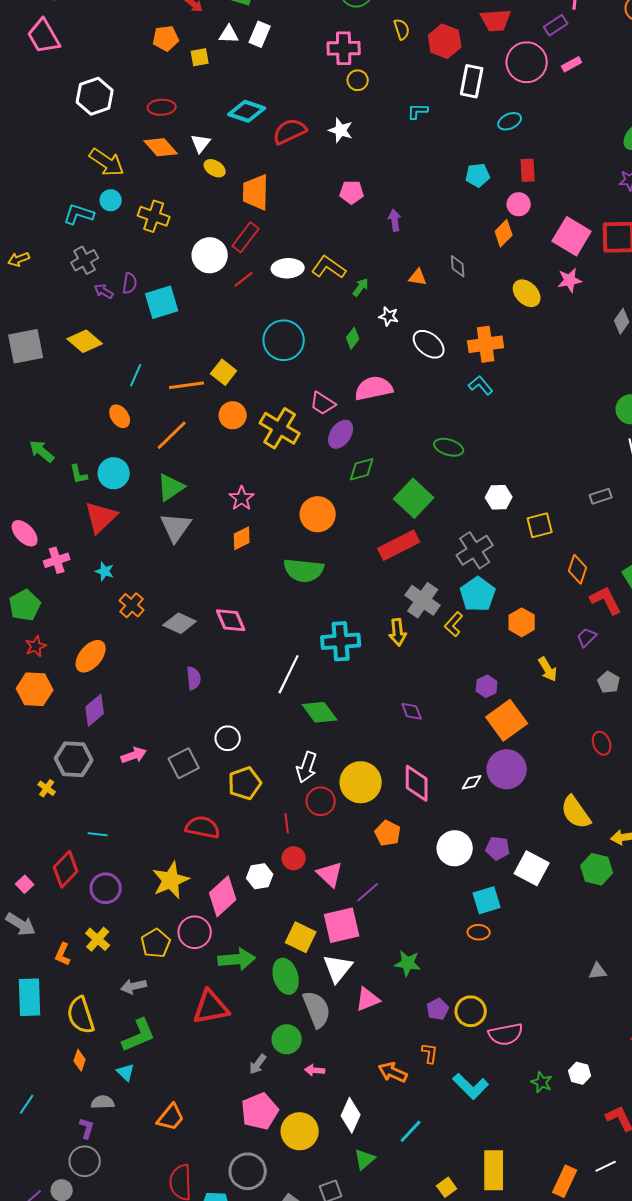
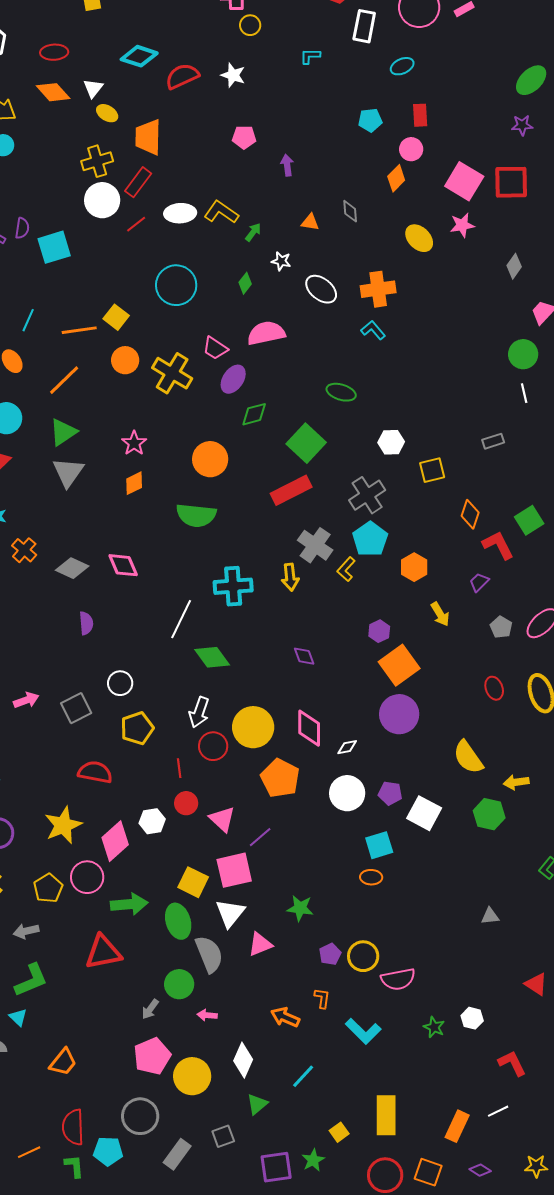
yellow cross: (154, 216) -> (97, 161), moved, turned -36
white diamond: (472, 782) -> (347, 747), moved
orange pentagon: (388, 833) -> (280, 778), size x1.5

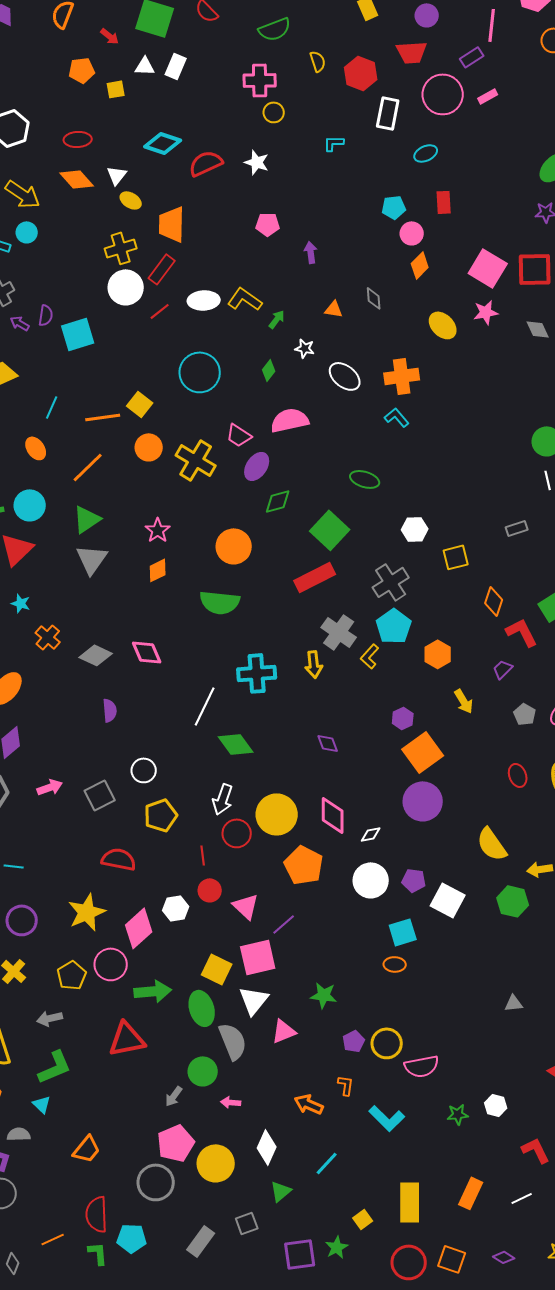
pink circle: (411, 149) -> (412, 233), moved
gray diamond: (514, 266) -> (538, 329), moved, turned -60
green star: (434, 1027) -> (458, 1114), turned -30
gray circle: (140, 1116) -> (156, 1182), moved
orange rectangle: (457, 1126) -> (471, 1193), moved

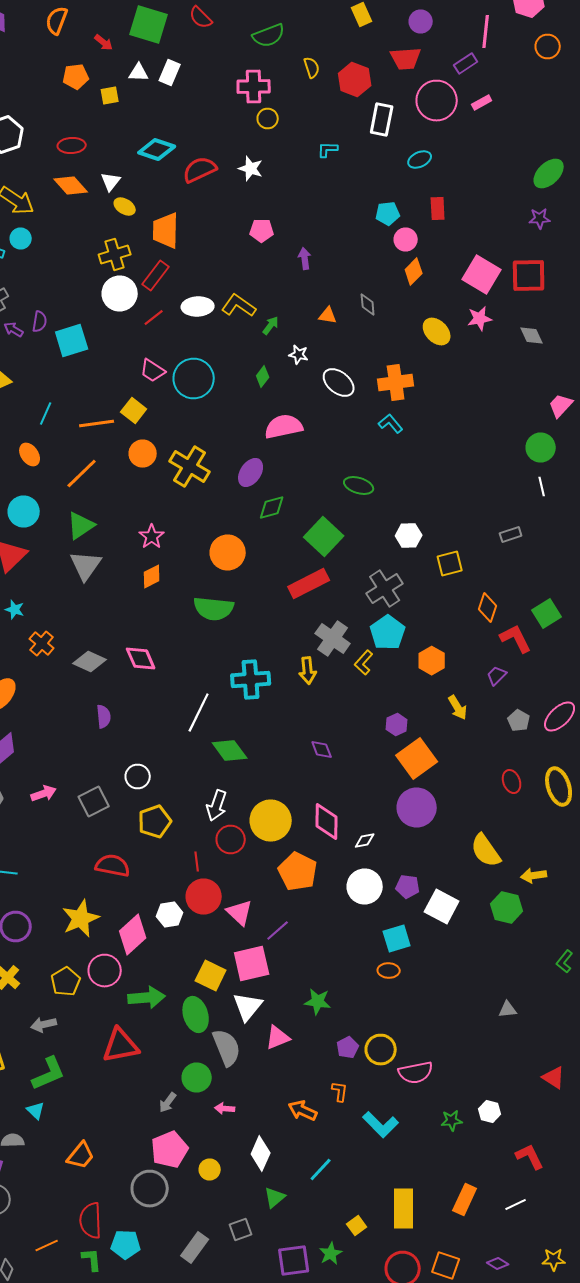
pink trapezoid: (239, 435) -> (153, 370), moved
red circle: (210, 890) -> (204, 896), size x1.5
yellow circle: (216, 1163) -> (210, 1170), size x0.6

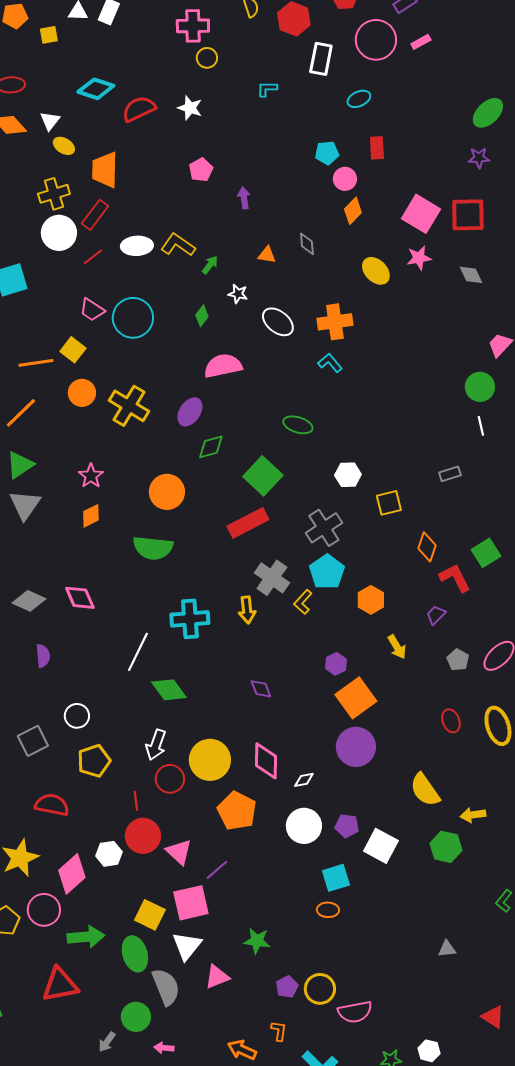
pink pentagon: (262, 230) -> (201, 170), turned -30

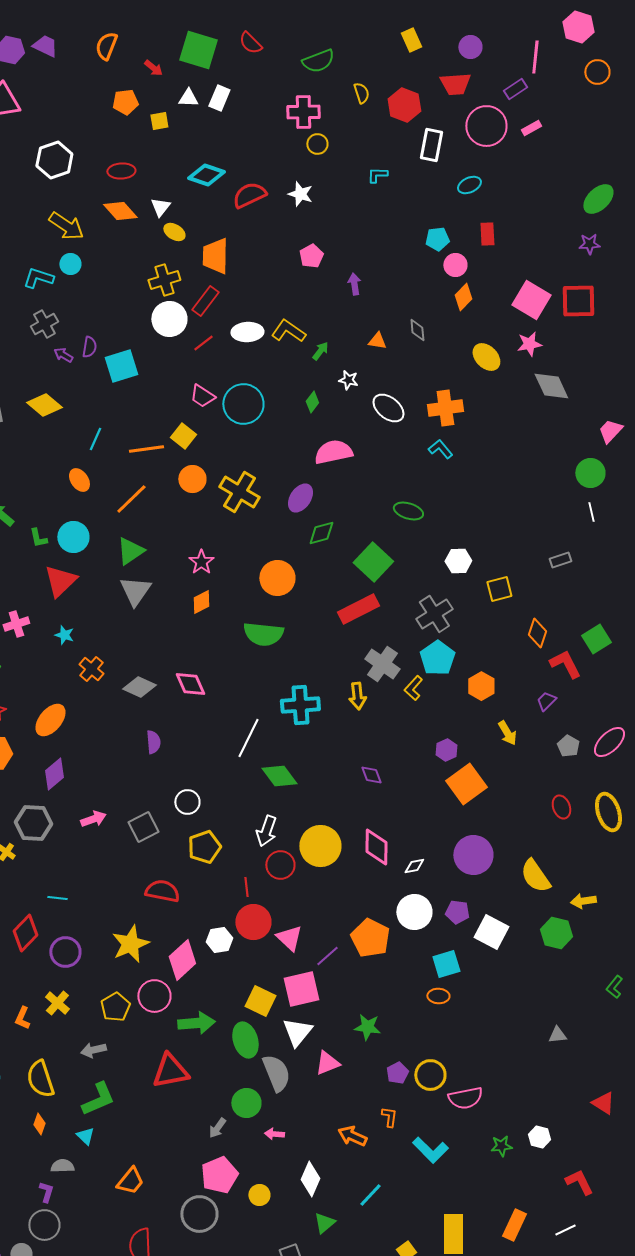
gray diamond: (471, 275) -> (551, 386), moved, size x1.5
purple circle: (356, 747) -> (473, 855), moved
orange pentagon: (237, 811) -> (370, 938), moved

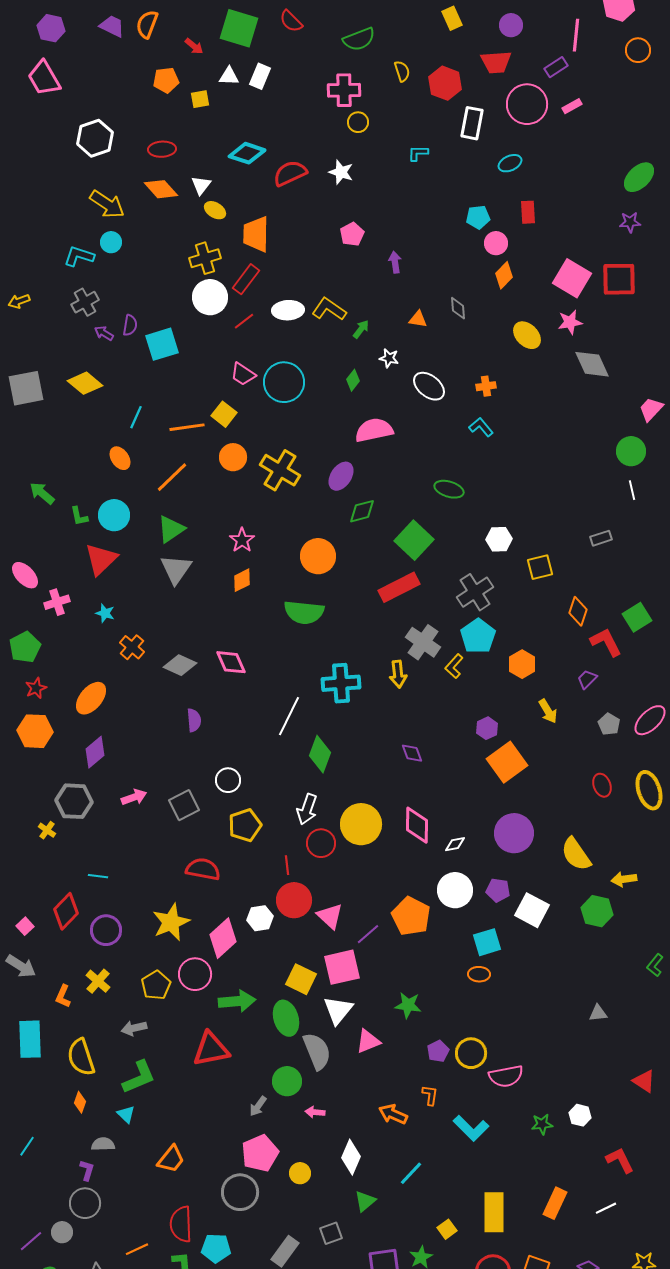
purple trapezoid: (45, 46) -> (112, 26), moved
orange cross: (445, 408) -> (486, 386), size x0.6
green diamond: (279, 776) -> (320, 754), turned 57

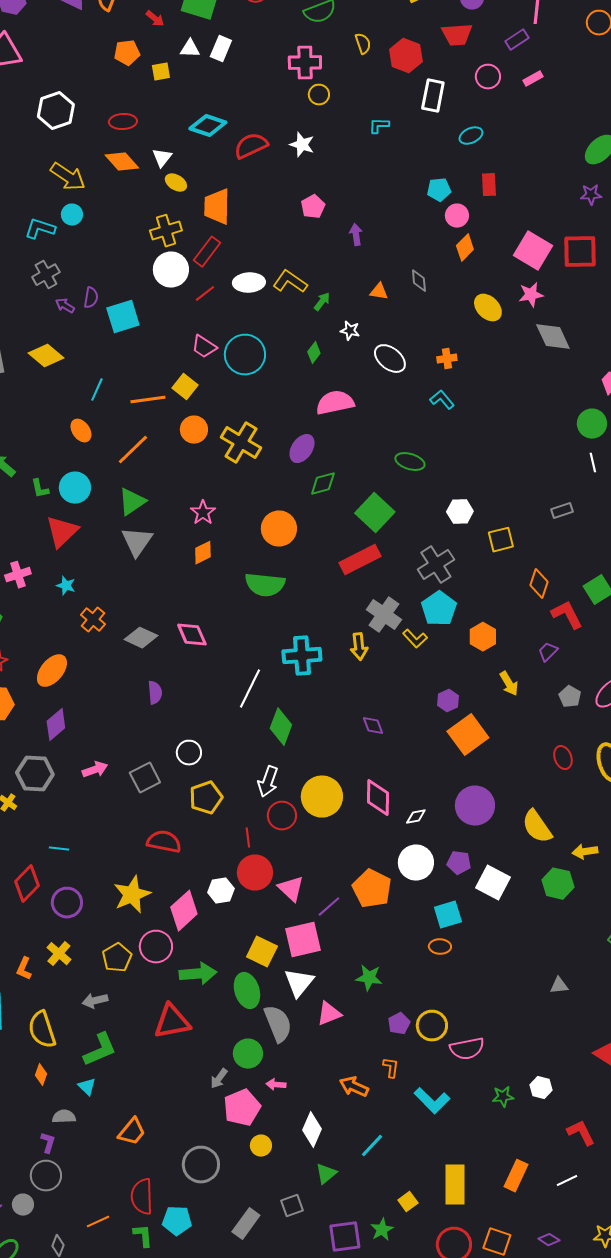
pink circle: (527, 104) -> (488, 77), size x0.6
yellow L-shape: (454, 666) -> (415, 639), turned -85
pink pentagon: (260, 1153) -> (242, 1108), moved

